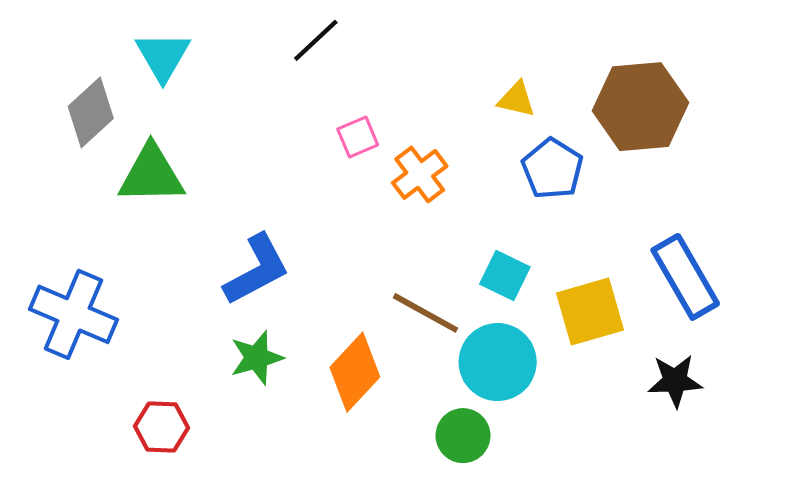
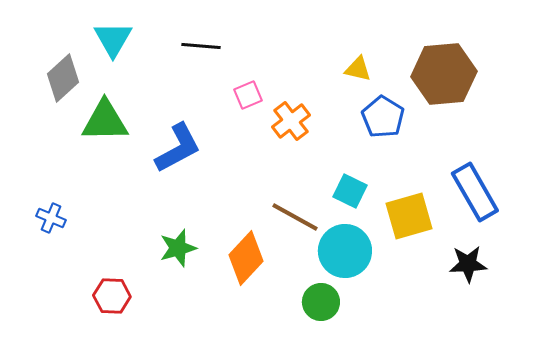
black line: (316, 40) -> (201, 46), moved, turned 48
blue L-shape: (257, 270) -> (178, 148), moved
blue cross: (73, 314) -> (51, 218), size x0.5

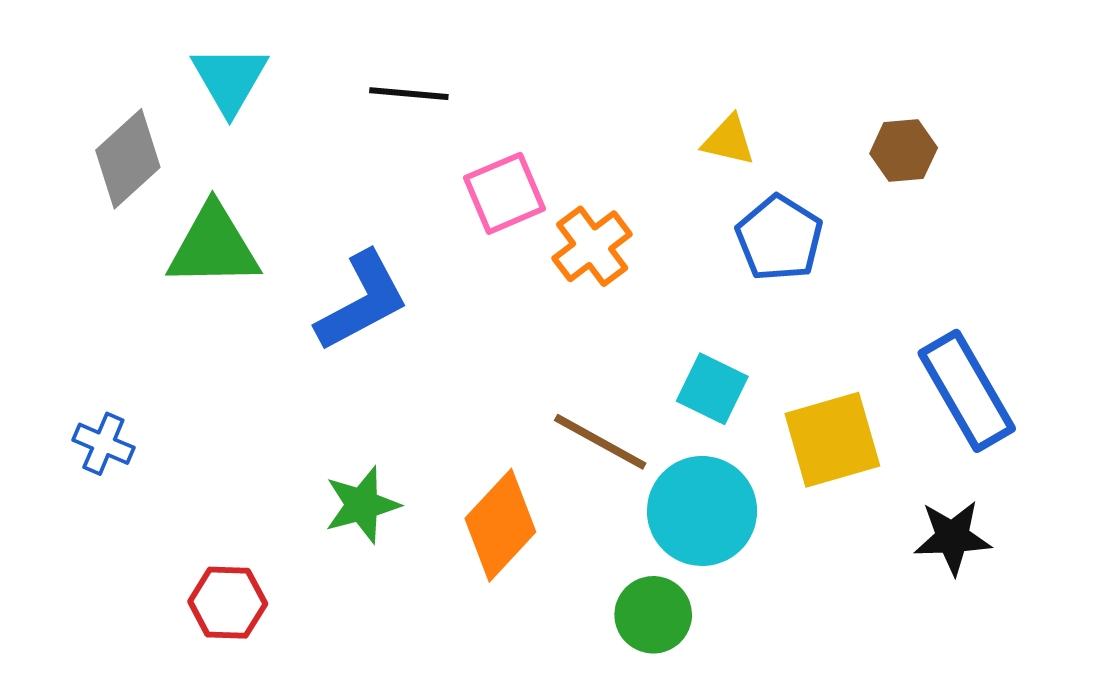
brown hexagon: (444, 74) -> (904, 151), size x0.5
pink square: (248, 95) -> (505, 193), size x1.4

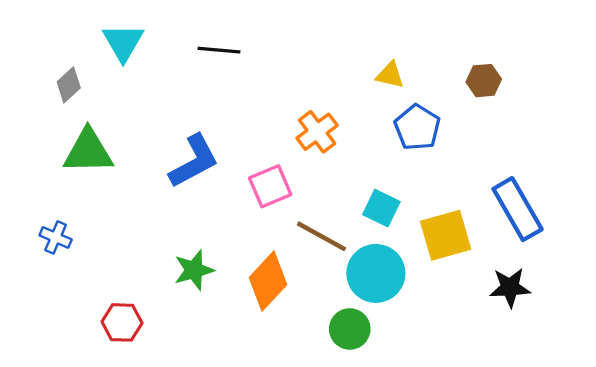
gray diamond: (128, 159) -> (69, 85), size x0.7
pink square: (505, 193) -> (270, 186), moved
green triangle: (213, 246) -> (88, 151), moved

